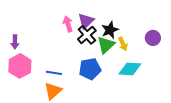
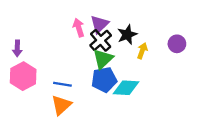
yellow arrow: (123, 44) -> (142, 51), turned -136
green triangle: (106, 45) -> (103, 59), moved
cyan diamond: (130, 69) -> (126, 88), moved

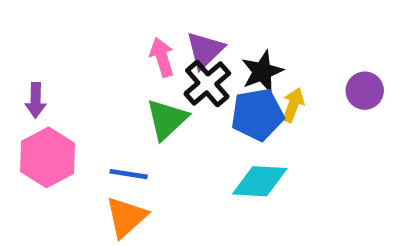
green triangle: (103, 59) -> (167, 119), moved
blue pentagon: (104, 80) -> (257, 114), moved

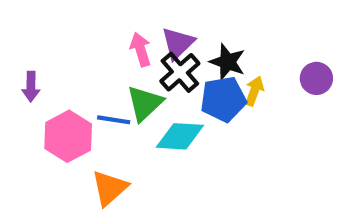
black star: (262, 72) -> (227, 62), turned -30
pink hexagon: (48, 157) -> (68, 136), moved
blue line: (129, 174) -> (114, 120), moved
cyan diamond: (260, 181) -> (180, 136), moved

